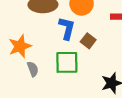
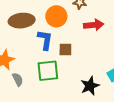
brown square: (88, 41) -> (65, 49), turned -32

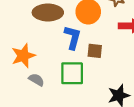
gray semicircle: (18, 79) -> (36, 80), turned -40

